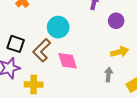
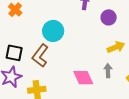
pink diamond: (68, 61) -> (83, 78), moved

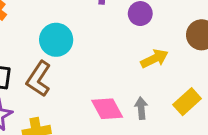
gray arrow: (108, 71) -> (141, 108), moved

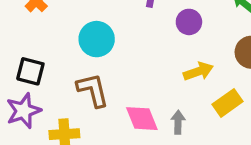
brown L-shape: (39, 79) -> (93, 90), moved, turned 126
yellow rectangle: (187, 102) -> (228, 103), moved

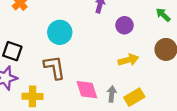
yellow rectangle: (228, 103) -> (134, 97), moved

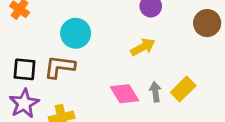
yellow arrow: (128, 60) -> (143, 47), moved
brown L-shape: (54, 67) -> (60, 67), moved, turned -60

